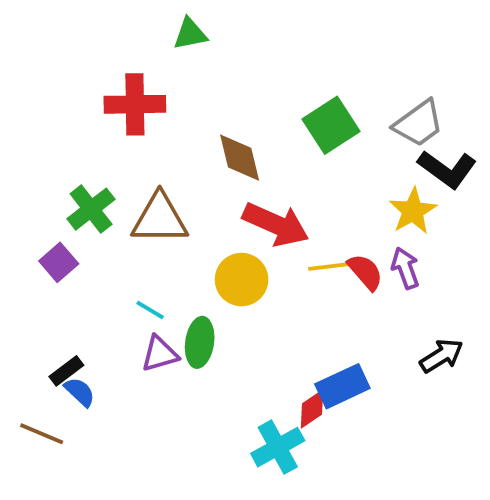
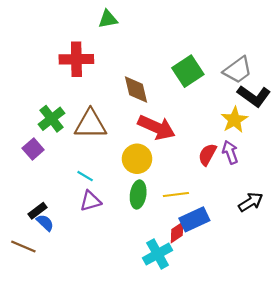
yellow line: (331, 266) -> (176, 194), moved
red semicircle: (365, 272) -> (207, 154), turned -110
green ellipse: (200, 342) -> (138, 194), moved

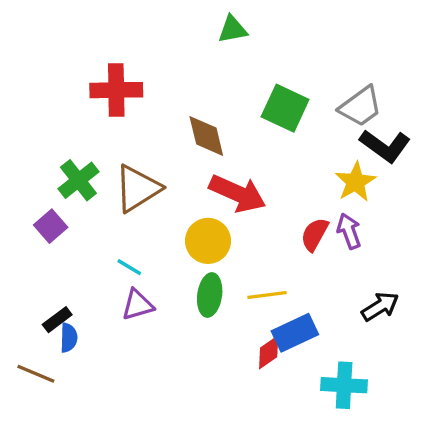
green triangle: (108, 19) -> (233, 29), moved
green square: (188, 71) -> (285, 108), turned -32
brown triangle: (90, 124) -> (138, 188), turned -32
blue semicircle: (45, 223) -> (69, 338), turned 48
cyan cross: (158, 254) -> (344, 385), moved, turned 32

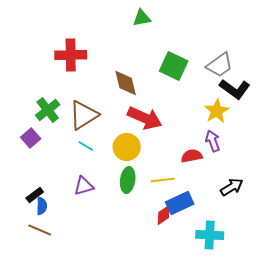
red semicircle: (315, 234) -> (192, 156), moved, turned 50
cyan line: (129, 267) -> (86, 146), moved
brown line: (36, 374) -> (40, 230), moved

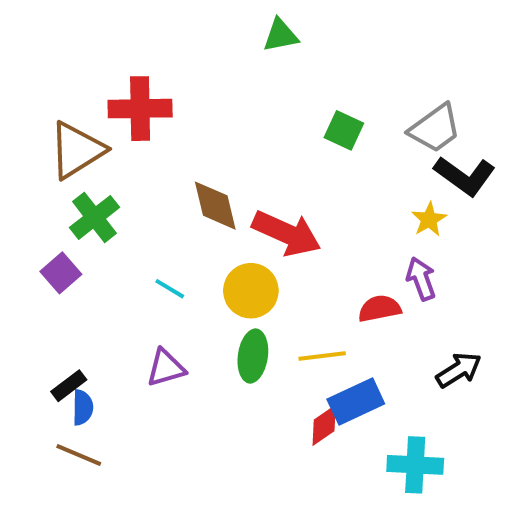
green square: (174, 66) -> (344, 130), size x0.7
brown diamond: (126, 83) -> (215, 206), moved
yellow star: (217, 111) -> (429, 219), size x0.7
brown triangle: (84, 115) -> (77, 150), moved

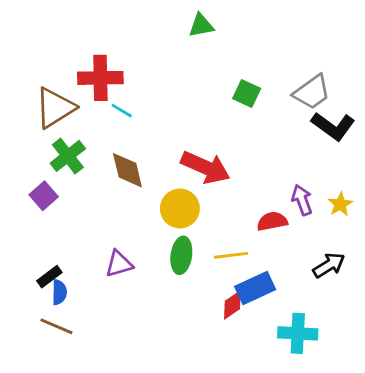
brown diamond: (215, 206) -> (127, 170), moved
yellow star: (429, 219) -> (340, 204), moved
cyan line: (170, 289) -> (122, 111), moved

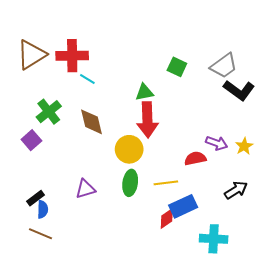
green triangle: (201, 25) -> (144, 92), moved
brown triangle: (55, 108) -> (31, 55), moved
red arrow: (205, 167) -> (147, 120), turned 64
purple arrow: (302, 200) -> (217, 143), turned 130

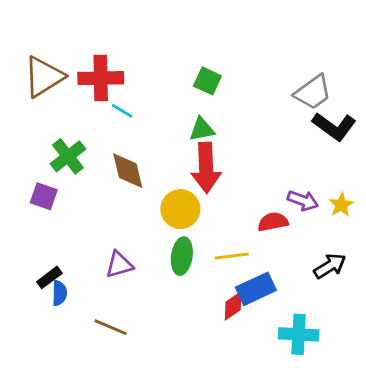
green square: (177, 67) -> (207, 81), moved
purple square: (31, 140) -> (44, 196), turned -30
brown line: (41, 234) -> (111, 327), moved

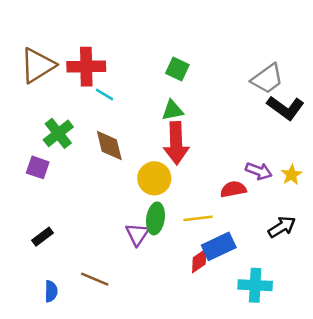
purple triangle: (119, 265) -> (137, 234), moved, turned -40
blue semicircle: (59, 293) -> (51, 291), moved

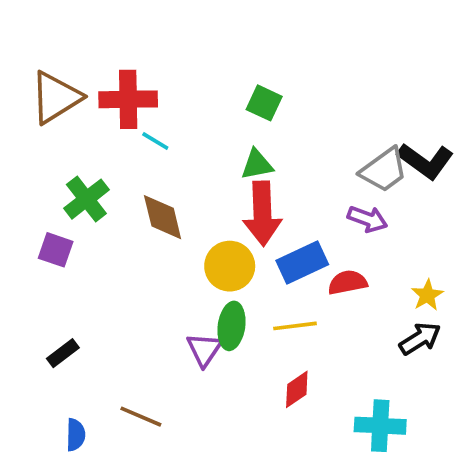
gray trapezoid: (267, 79) -> (384, 170), moved
purple arrow: (259, 171) -> (367, 219), moved
yellow star: (292, 175) -> (427, 295), moved
blue rectangle: (219, 246) -> (302, 262), moved

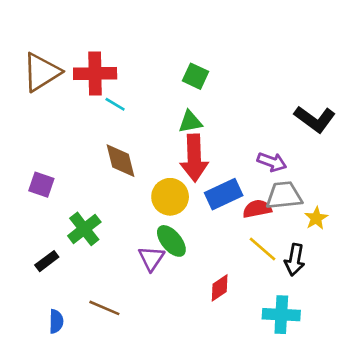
gray trapezoid: (384, 170) -> (284, 195), moved, turned -150
green cross: (86, 199) -> (84, 229), moved
green ellipse: (231, 326) -> (171, 241), turned -48
yellow line: (295, 326) -> (263, 249), moved, turned 48
black arrow: (420, 339) -> (295, 260), moved, turned 132

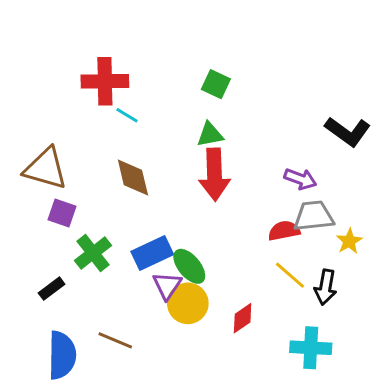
brown triangle: (41, 72) -> (46, 169), moved, turned 48
purple square: (41, 185) -> (62, 213), moved
blue rectangle: (224, 194) -> (152, 253), moved
yellow circle: (170, 197) -> (188, 303), moved
blue semicircle: (56, 321) -> (62, 355), size x1.8

